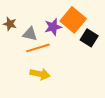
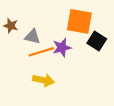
orange square: (73, 20) -> (79, 21), turned -30
purple star: (53, 27) -> (62, 48), moved

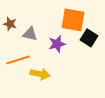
orange line: (41, 52) -> (18, 60), moved

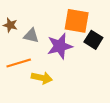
purple star: (57, 44) -> (60, 46), size x1.4

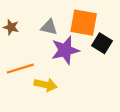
gray triangle: (31, 36) -> (49, 27), moved

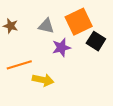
orange square: (84, 23) -> (79, 22), turned -36
purple star: (65, 50) -> (61, 48), size x0.7

